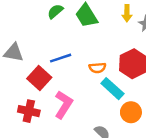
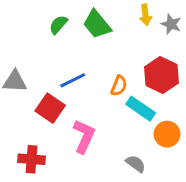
orange semicircle: (97, 68) -> (119, 86), turned -56
red cross: (29, 111) -> (32, 159), moved

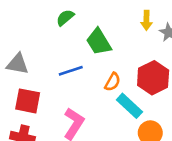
green trapezoid: (97, 24) -> (99, 42), moved
red square: (50, 108) -> (28, 101), moved, turned -32

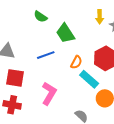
green semicircle: (65, 18) -> (40, 17), turned -104

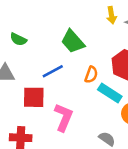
green semicircle: (40, 17) -> (18, 39), moved
red square: (15, 78) -> (34, 97), moved

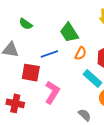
orange semicircle: (91, 75) -> (81, 53), moved

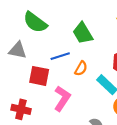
green semicircle: (26, 24) -> (35, 22), size x1.6
orange semicircle: (81, 53) -> (81, 68), moved

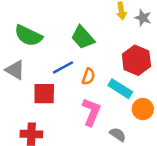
gray triangle: (18, 50) -> (15, 70), turned 30
pink L-shape: (62, 98) -> (91, 112), moved

